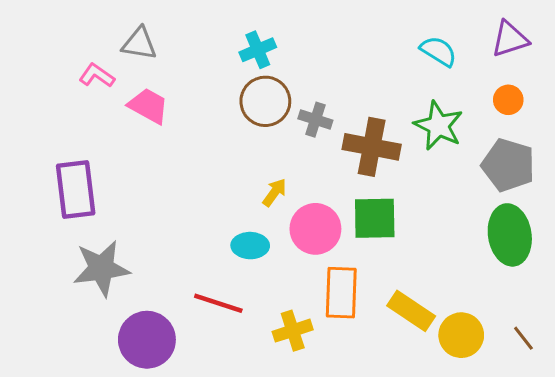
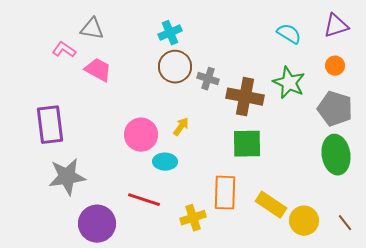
pink circle: (315, 229) -> (141, 135), moved

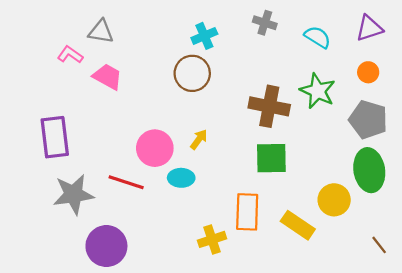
cyan cross: (170, 33) -> (204, 36), moved
gray cross: (208, 79) -> (265, 23), moved
red line: (144, 200) -> (126, 182), moved
yellow circle: (304, 221) -> (334, 200), moved

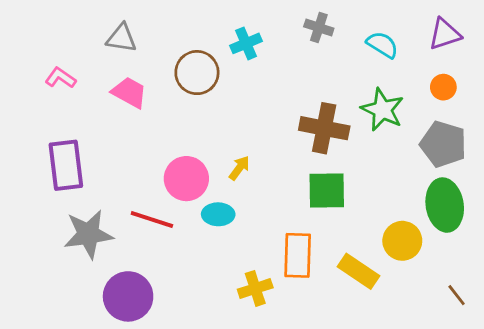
pink L-shape: (70, 55) -> (61, 78), moved
brown circle: (192, 73) -> (197, 73), moved

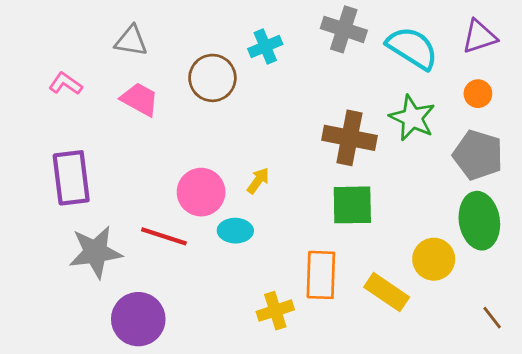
gray cross: (319, 28) -> (344, 29), size x1.4
cyan semicircle: (382, 45) -> (412, 48), size x1.5

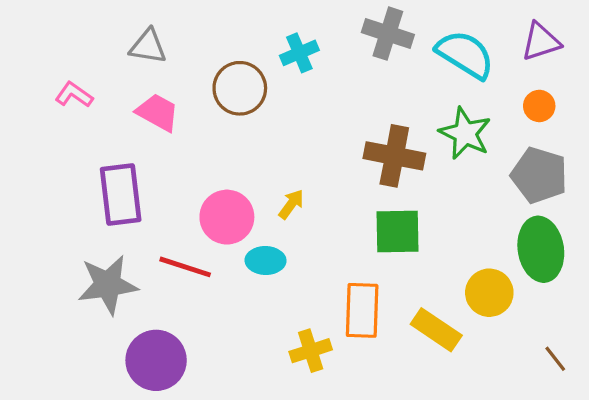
purple rectangle: (71, 178) -> (121, 195), moved

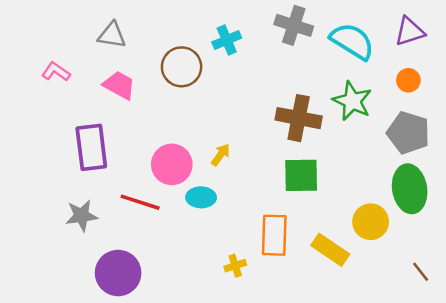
gray star: (108, 285) -> (82, 216), size x0.7
yellow cross: (311, 351) -> (235, 266), size x0.7

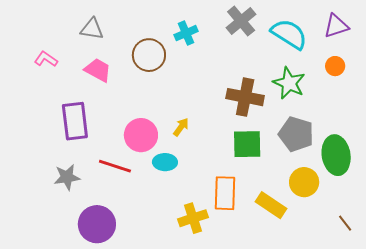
gray cross: (294, 25) -> (241, 21), turned 32
gray pentagon: (408, 133) -> (296, 134), moved
yellow cross: (235, 266) -> (193, 218), size x1.6

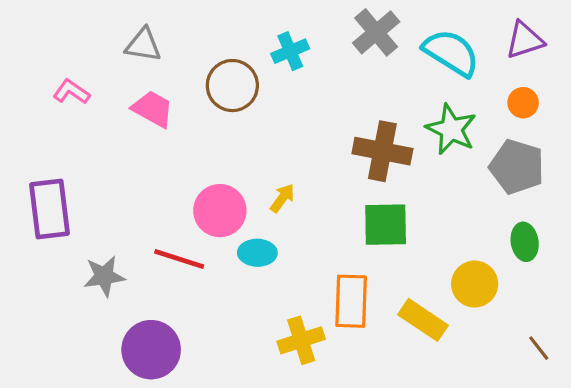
purple rectangle: (75, 121) -> (49, 209), moved
gray pentagon: (296, 134) -> (517, 167), moved
green ellipse: (336, 155) -> (525, 242), size x0.6

